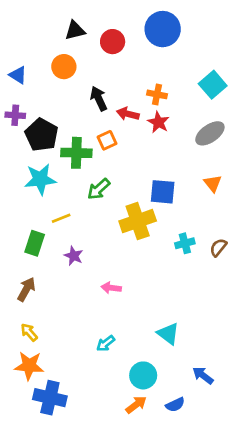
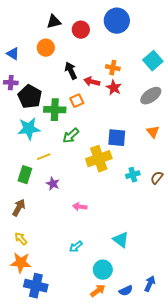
blue arrow: (203, 375) -> (150, 284), moved, turned 77

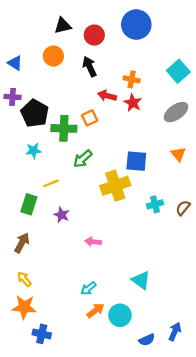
black arrow: (71, 71) -> (90, 67), moved
cyan star: (29, 129) -> (34, 151), size x0.6
blue cross: (36, 286) -> (42, 334), size x0.7
orange arrow: (98, 291) -> (95, 311), moved

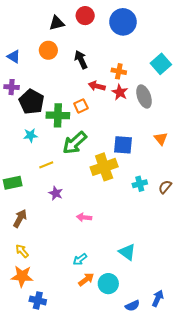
red circle: (94, 35) -> (85, 16), moved
gray ellipse: (176, 112) -> (144, 97), moved, turned -75
green arrow: (83, 159) -> (75, 143), size x1.4
green rectangle: (29, 204) -> (13, 183), moved, turned 60

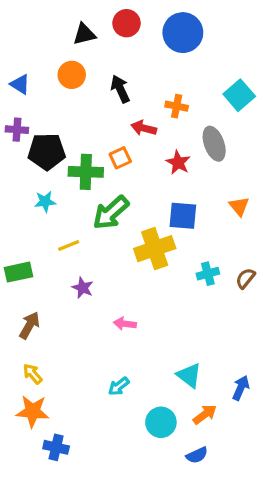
red star: (120, 92) -> (178, 162), moved
black pentagon: (32, 102) -> (47, 152), turned -30
orange arrow: (86, 279) -> (205, 414), moved
blue arrow: (158, 298) -> (241, 388), moved

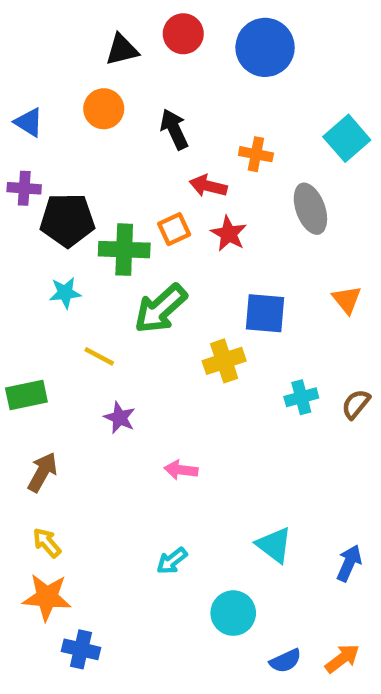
red star: (178, 162) -> (229, 234), moved
yellow line: (69, 245) -> (99, 356), turned 50
yellow cross: (155, 249) -> (224, 361), size x0.7
orange arrow: (205, 414) -> (342, 658), moved

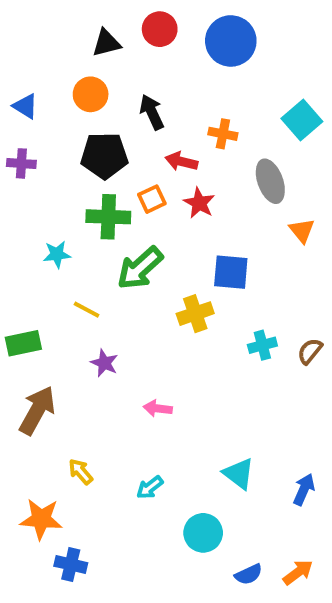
black pentagon: (67, 220) -> (104, 156), moved
orange triangle: (347, 300) -> (302, 231), moved
brown arrow: (42, 472) -> (37, 410), size x1.4
yellow arrow: (47, 543) -> (81, 472), moved

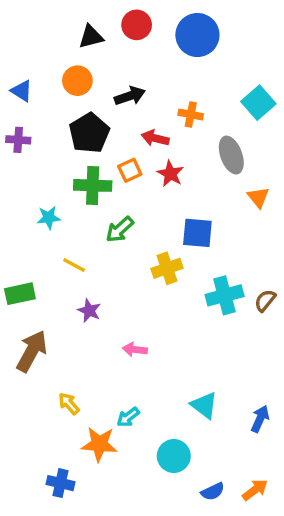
black arrow: (152, 112) -> (130, 96), turned 96
black pentagon: (104, 156) -> (89, 133), turned -30
green arrow: (140, 268) -> (120, 229), size x0.7
cyan cross: (262, 345) -> (225, 295), size x1.5
orange star: (41, 519) -> (99, 444), moved

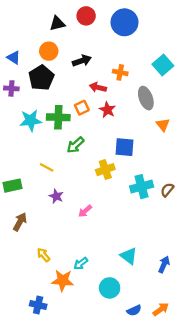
black pentagon: (89, 133) -> (41, 78), moved
cyan star: (49, 218) -> (31, 120), moved, size x1.5
pink arrow: (135, 350) -> (85, 211), moved, turned -48
brown arrow: (32, 351) -> (20, 222), size x0.7

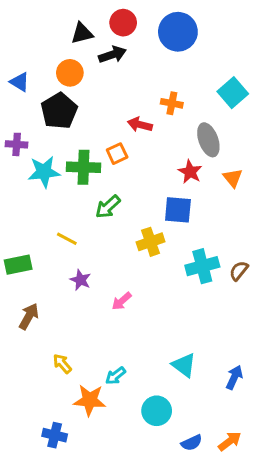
black arrow: (82, 61) -> (112, 55), moved
purple cross: (11, 88) -> (17, 144), moved
red star: (107, 110) -> (190, 172), moved

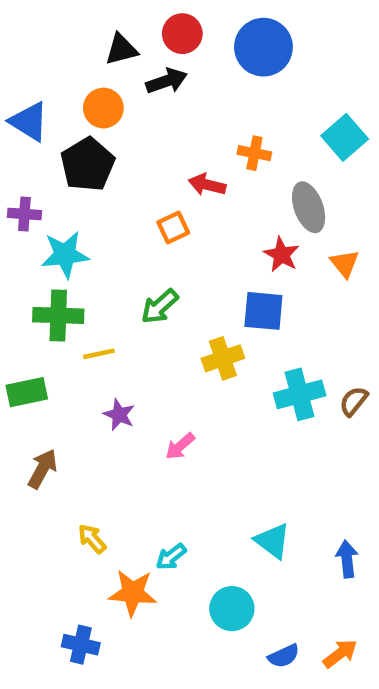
blue triangle: (20, 82) -> (29, 122), size x1.4
green cross: (84, 167) -> (58, 315), moved
yellow line: (67, 239) -> (99, 354), turned -40
blue arrow: (234, 377) -> (347, 559), turned -30

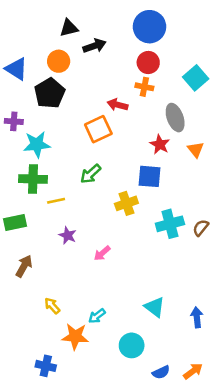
red circle: (182, 34) -> (148, 63), moved
orange square: (173, 228) -> (98, 129), size x1.5

